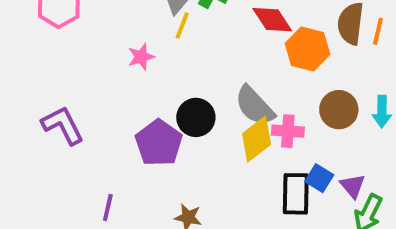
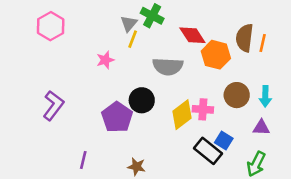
gray semicircle: (255, 106) -> (168, 66), moved, turned -44
purple L-shape: (63, 125) -> (53, 105), turned 64
purple triangle: (353, 186) -> (261, 128), moved, turned -48
black rectangle: (296, 194) -> (208, 151), turned -52

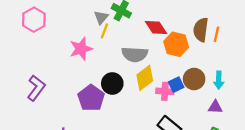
pink star: (105, 60) -> (81, 49), size x1.5
yellow diamond: (182, 115) -> (145, 78), moved
blue square: (224, 141) -> (176, 85), moved, turned 32

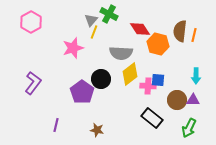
brown circle: (194, 79) -> (177, 100), moved
blue square: (176, 85) -> (158, 80), turned 32

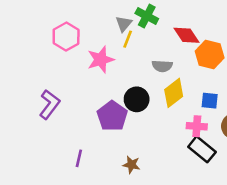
pink hexagon: (31, 22) -> (66, 37), moved
gray semicircle: (121, 53) -> (162, 66), size x0.7
pink cross: (148, 86) -> (197, 126), moved

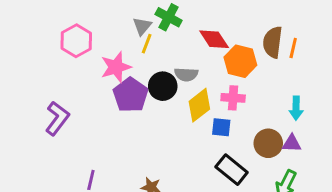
black circle: (137, 99) -> (163, 86), moved
blue square: (210, 101) -> (221, 127), moved
purple pentagon: (112, 116) -> (130, 95), moved
pink cross: (197, 126) -> (233, 98), moved

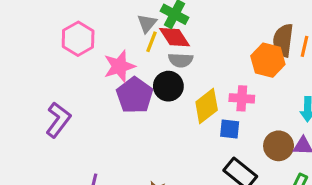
red diamond: (214, 39) -> (174, 37), moved
orange hexagon: (240, 61) -> (268, 60), moved
gray semicircle: (186, 74) -> (181, 60), moved

